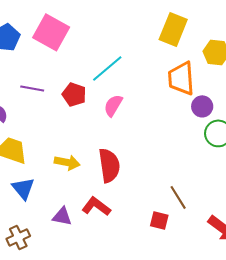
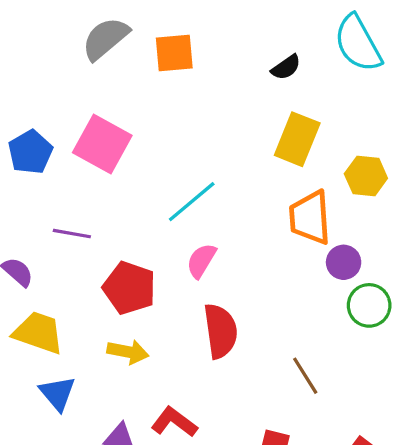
red pentagon: (74, 94) -> (129, 288), moved, size x1.4
red semicircle: (109, 165) -> (220, 331), moved
brown line: (178, 197) -> (305, 376), moved

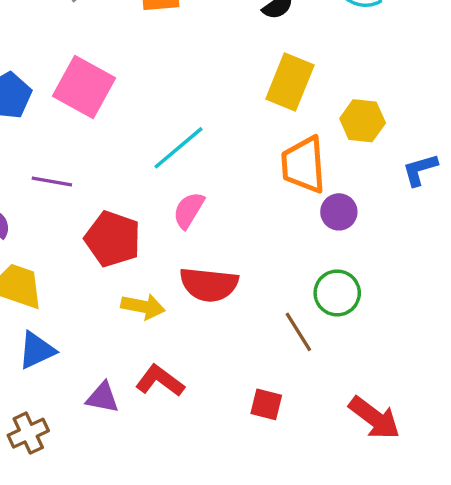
green circle: (369, 305) -> (337, 293), moved
red semicircle: (220, 331) -> (209, 285), turned 104
yellow arrow: (128, 352) -> (143, 306), moved
blue triangle: (58, 393) -> (37, 350), turned 45

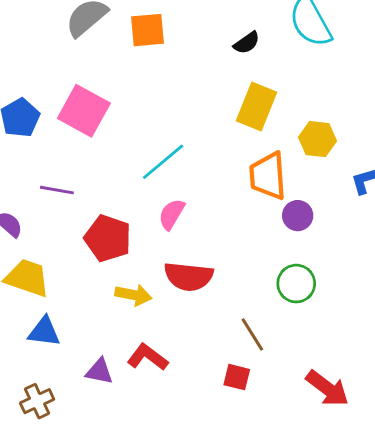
brown line: (298, 332) -> (252, 335), moved
blue triangle: (37, 350) -> (44, 332), turned 32

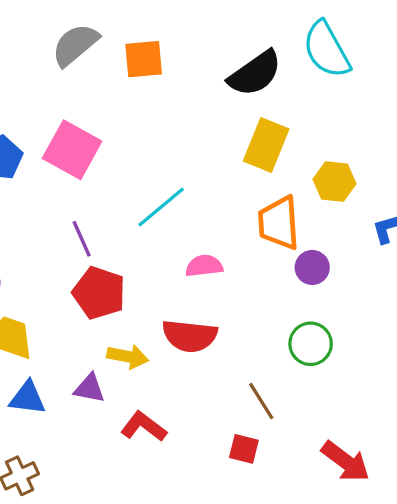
black semicircle: (247, 43) -> (255, 73), size x1.8
purple line: (57, 190) -> (82, 239), moved, turned 56
pink semicircle: (172, 214) -> (204, 266), moved, turned 52
purple triangle: (99, 371) -> (90, 388), moved

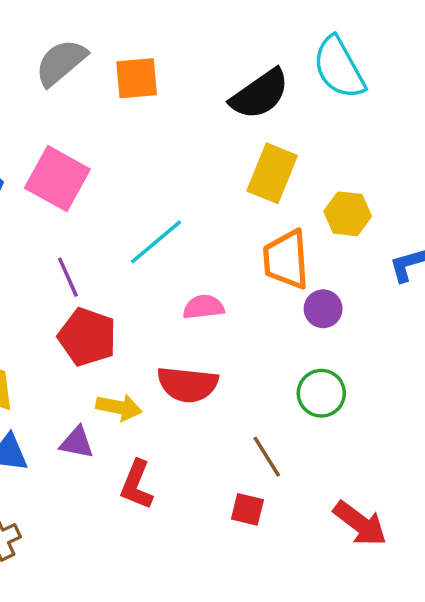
red L-shape: (144, 427) -> (137, 485), turned -105

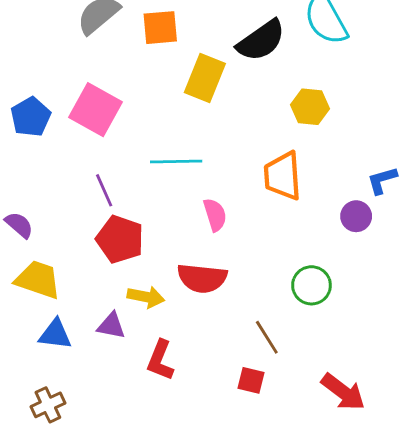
yellow rectangle: (272, 173) -> (205, 78), moved
yellow hexagon: (348, 214) -> (310, 107), moved
cyan line: (156, 242) -> (176, 162), turned 39
pink semicircle: (203, 307) -> (215, 215), turned 80
purple circle: (323, 309) -> (356, 216), moved

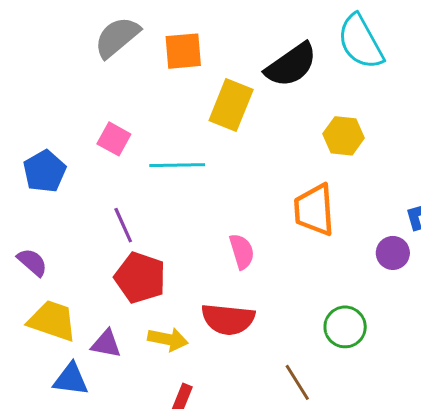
pink square: (95, 110) -> (114, 139), size x0.6
blue pentagon: (31, 117) -> (45, 171), moved
cyan line: (176, 162) -> (177, 165), moved
purple triangle: (111, 326) -> (106, 344), moved

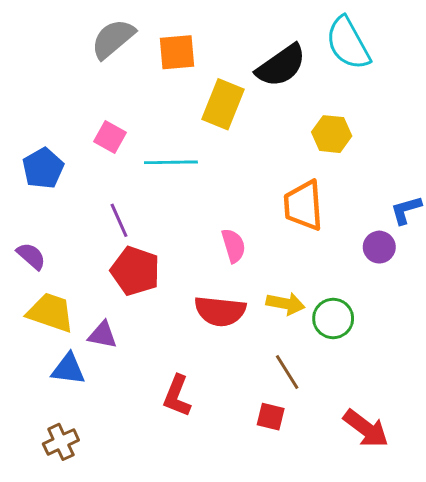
yellow arrow: (168, 339) -> (286, 304), moved

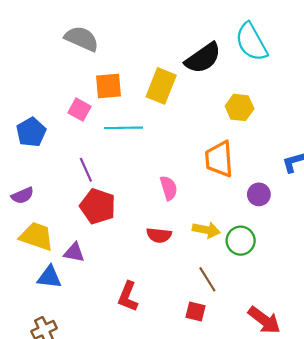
gray semicircle: (113, 39) -> (82, 39), turned 64
orange square: (177, 52) -> (108, 86), moved
purple circle: (379, 247) -> (259, 194), moved
purple semicircle: (31, 256) -> (23, 196), turned 115
red semicircle: (220, 311) -> (159, 235), size x0.7

